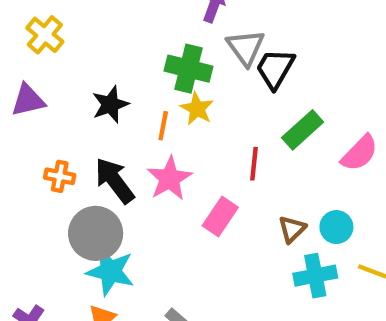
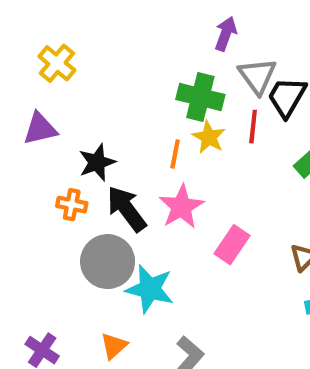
black star: (110, 105) -> (97, 162), moved
red line: (254, 164) -> (253, 127), moved
cyan star: (110, 271) -> (150, 289), moved

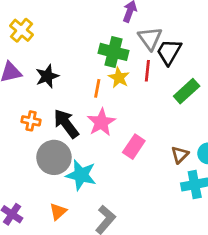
black star: (97, 162) -> (47, 76), moved

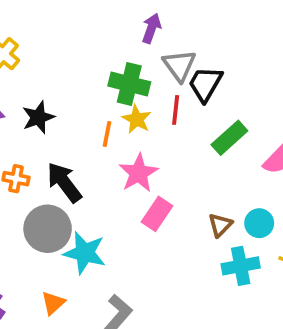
pink star: (101, 122) -> (139, 173), moved

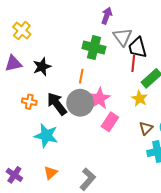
black trapezoid: (205, 84) -> (137, 48), turned -45
red line: (176, 110) -> (133, 63), moved
yellow star: (137, 119) -> (140, 98), moved
gray circle: (48, 229) -> (80, 103), moved
cyan star: (85, 253) -> (46, 136), moved

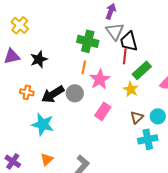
purple arrow: (107, 16) -> (111, 11), moved
orange line: (81, 76) -> (84, 67), moved
pink star: (99, 98) -> (100, 79), moved
gray circle: (80, 103) -> (75, 93), size x0.7
black arrow: (57, 104) -> (53, 94), turned -85

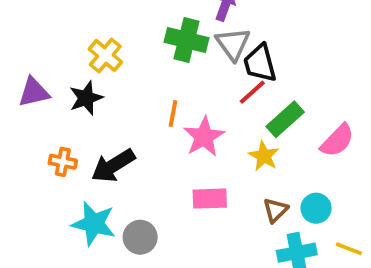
yellow cross: (20, 25) -> (105, 55), moved
green cross: (88, 41) -> (187, 40), moved
red line: (125, 56) -> (252, 92), turned 42
gray circle: (75, 93) -> (140, 237), moved
pink rectangle: (103, 111) -> (210, 199), turned 54

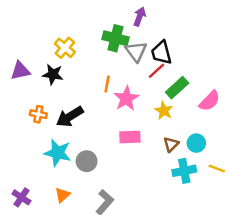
gray triangle: (233, 44) -> (136, 51), moved
black star: (86, 98) -> (53, 74), turned 30

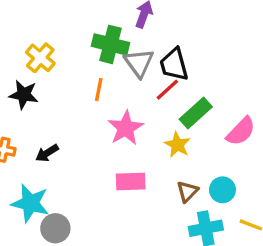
orange line: (107, 84) -> (99, 90), moved
black arrow: (70, 117) -> (47, 153), size x0.6
gray circle: (87, 161) -> (55, 228), moved

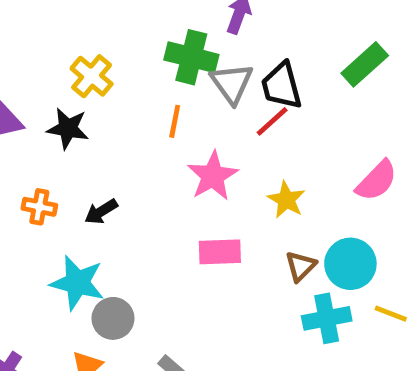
green rectangle: (196, 113) -> (365, 64), moved
cyan circle: (222, 190) -> (350, 264), size x1.4

